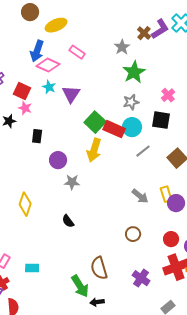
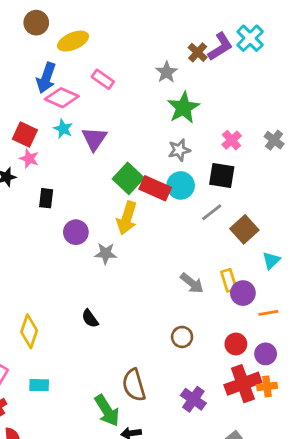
gray line: (143, 151) -> (212, 212), moved
gray star: (72, 182) -> (106, 253), moved
yellow diamond: (25, 204) -> (29, 331), moved

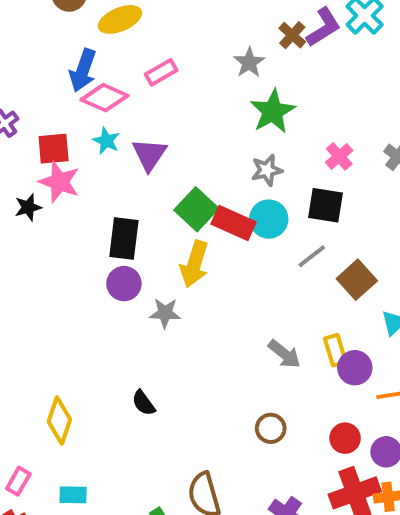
pink rectangle: (103, 79) -> (161, 72), turned -65
red square: (25, 134) -> (54, 149), turned -30
pink star: (29, 159) -> (59, 182), size x1.5
black rectangle: (46, 198) -> (124, 239), moved, size x1.5

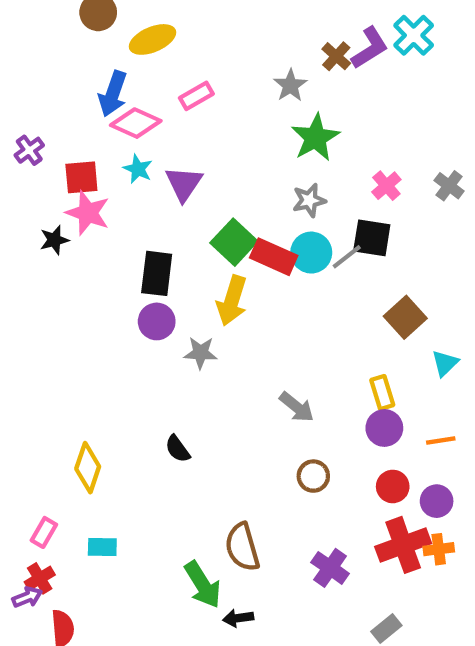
gray line: (312, 256) -> (347, 257), moved
gray arrow: (284, 354) -> (297, 407), moved
purple circle: (355, 368) -> (384, 428), moved

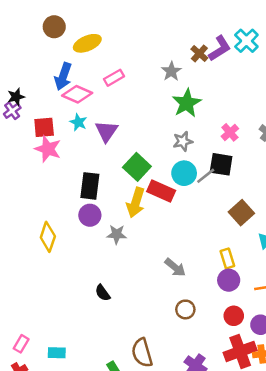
black star: (54, 240) -> (16, 97), moved
red rectangle: (274, 257) -> (161, 191), moved
yellow diamond: (88, 468) -> (48, 237), moved

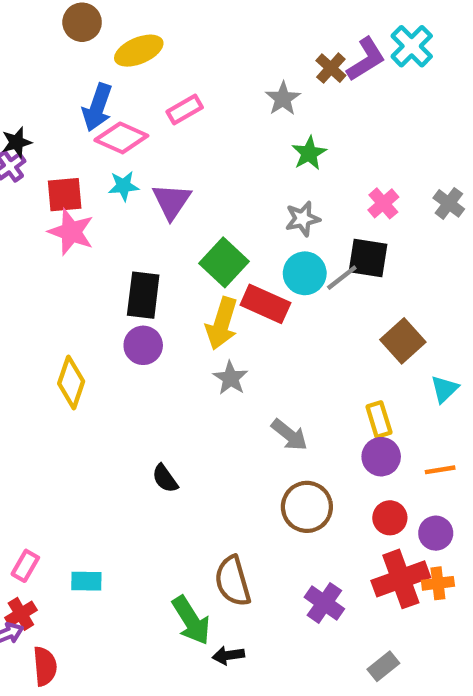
green star: (187, 103) -> (309, 153), size x0.7
cyan star: (78, 122) -> (124, 186), turned -30
gray star: (117, 234) -> (230, 378), moved, turned 30
brown circle: (185, 309) -> (307, 507), size x1.5

